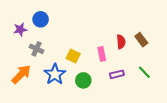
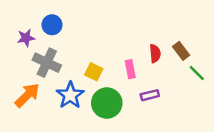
gray cross: (36, 49) -> (47, 63), size x1.5
green line: (144, 72) -> (197, 73), moved
green circle: (83, 80) -> (107, 103), size x1.5

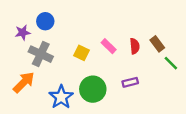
pink rectangle: (130, 69) -> (109, 46), moved, turned -35
yellow square: (94, 72) -> (81, 53), moved
blue star: (70, 95) -> (61, 97), moved

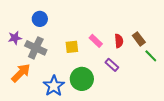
purple star: (23, 33) -> (15, 38), moved
yellow square: (81, 53) -> (72, 47), turned -32
purple rectangle: (130, 82) -> (112, 65), moved, turned 56

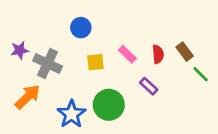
blue circle: (40, 19) -> (81, 28), moved

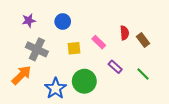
purple star: (20, 50) -> (29, 20), moved
red semicircle: (158, 54) -> (124, 33), moved
green line: (201, 74) -> (143, 74), moved

